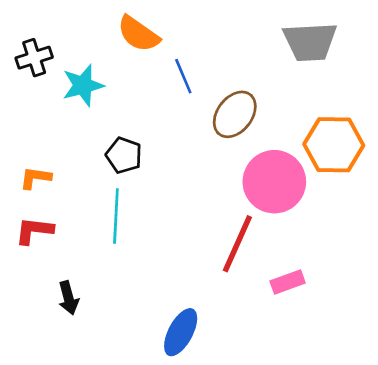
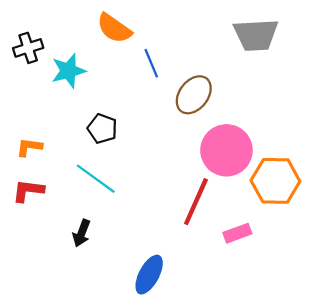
orange hexagon: (334, 145) -> (275, 181), moved
cyan line: (116, 216) -> (96, 179), turned -57
black arrow: (68, 298) -> (82, 233), moved, turned 36

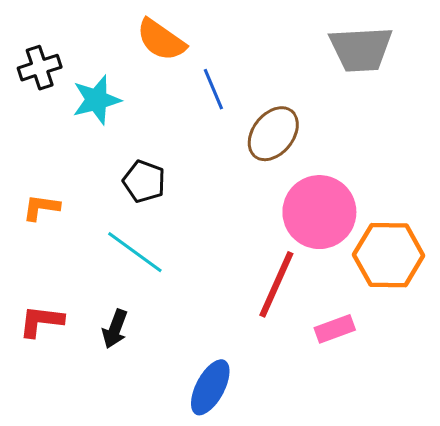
red L-shape: (28, 191) -> (41, 321), moved

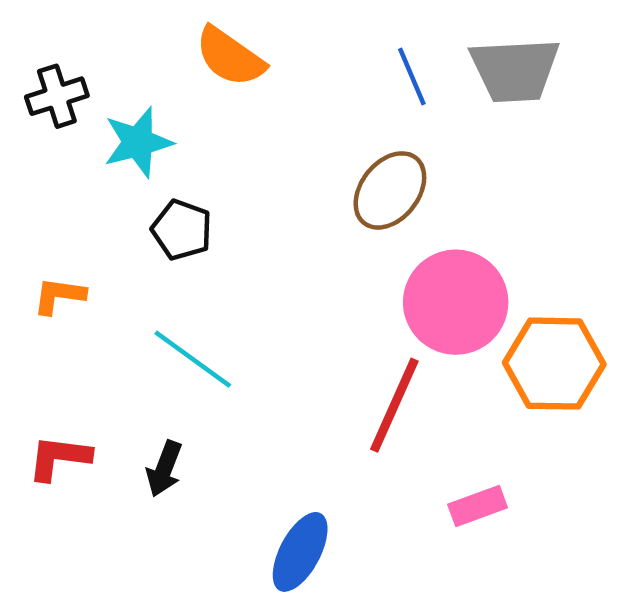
blue line: (213, 89) -> (412, 77), moved
black pentagon: (144, 181) -> (182, 230), moved
pink rectangle: (335, 329) -> (478, 506), moved

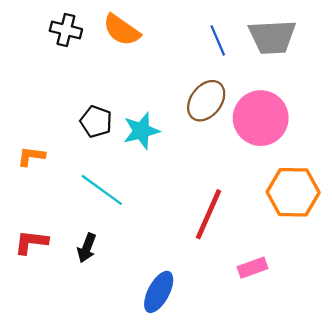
black cross: (57, 96) -> (66, 30), moved, turned 32
cyan star: (138, 142) -> (141, 131), moved
pink circle: (456, 302) -> (261, 118), moved

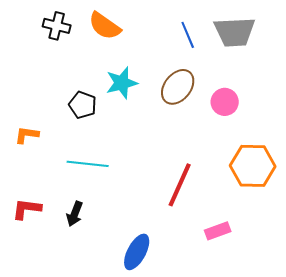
pink circle: (261, 118) -> (225, 102), size x0.6
cyan star: (141, 131) -> (122, 83), moved
cyan line: (102, 190) -> (88, 164), turned -30

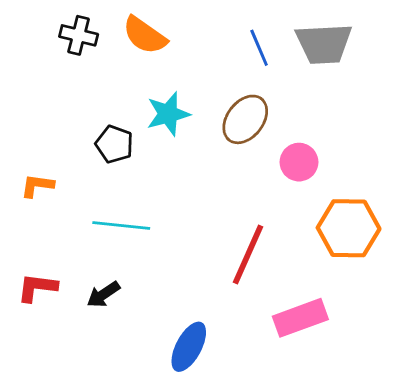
pink circle: (225, 102) -> (299, 162), moved
black arrow: (75, 214) -> (103, 294), turned 35
pink rectangle: (218, 231) -> (300, 318), size x1.5

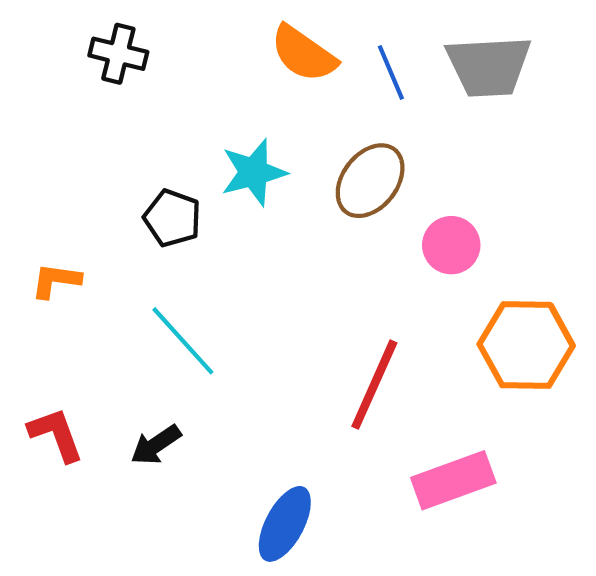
orange semicircle: (145, 35) -> (304, 54), moved
cyan line: (121, 225) -> (183, 341), turned 42
red L-shape: (37, 287) -> (56, 434), turned 63

